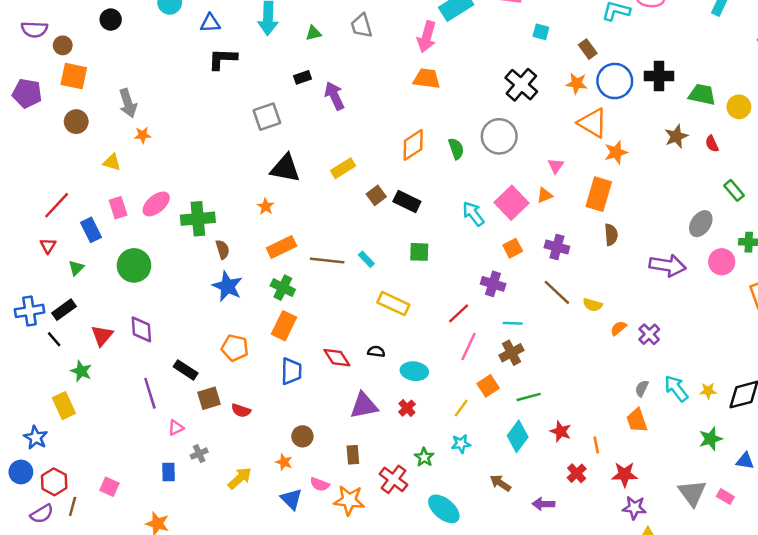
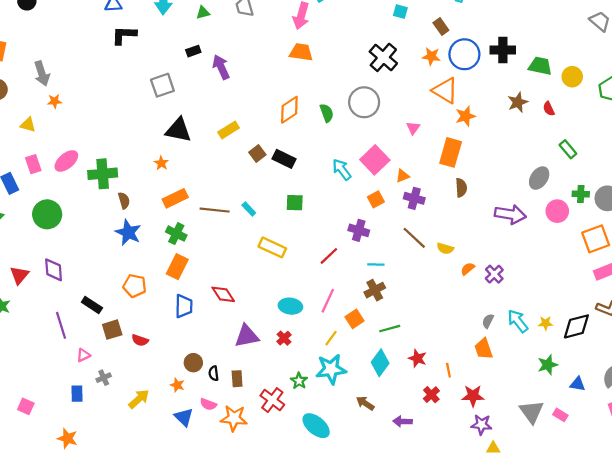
orange triangle: (545, 195) -> (403, 176), moved
pink line: (468, 347) -> (328, 301), moved
black semicircle: (376, 351) -> (214, 373), moved, turned -104
cyan star: (461, 444) -> (331, 369), size x1.8

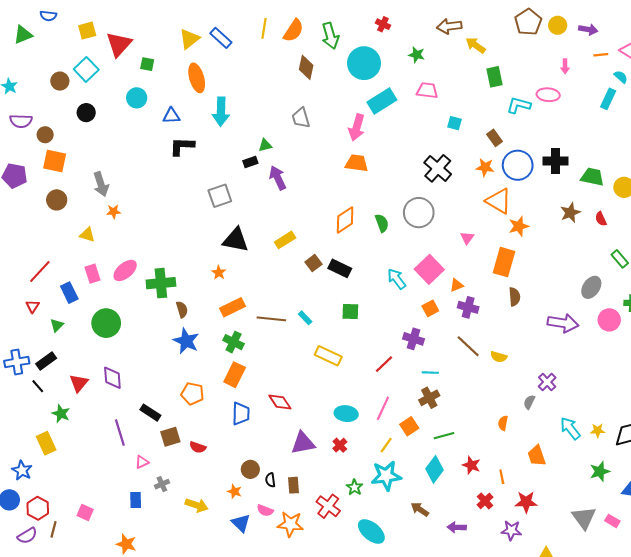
green triangle: (203, 13) -> (265, 145), moved
orange semicircle: (468, 269) -> (503, 423), moved, turned -40
gray semicircle: (488, 321) -> (529, 402), moved
yellow arrow: (139, 399) -> (197, 505), turned 60
purple star: (481, 425) -> (511, 530), moved

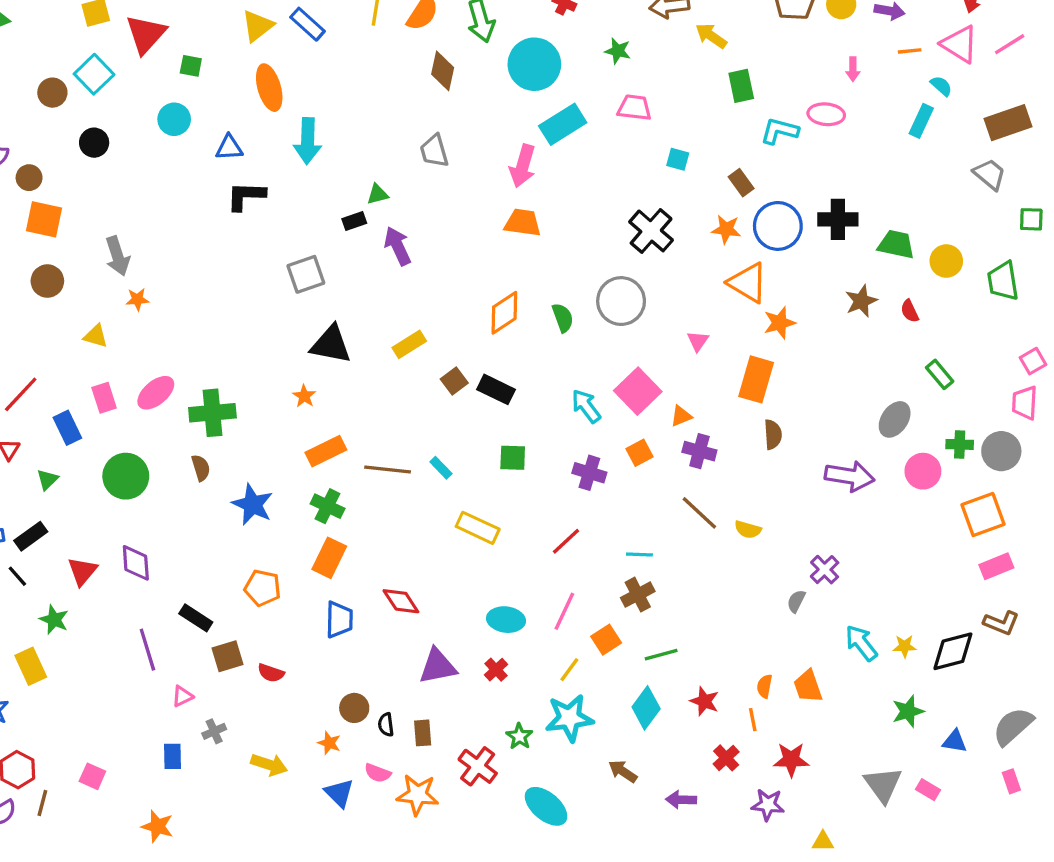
brown semicircle: (182, 309) -> (201, 468), moved
purple cross: (413, 339) -> (589, 473), moved
orange semicircle: (503, 423) -> (764, 686), moved

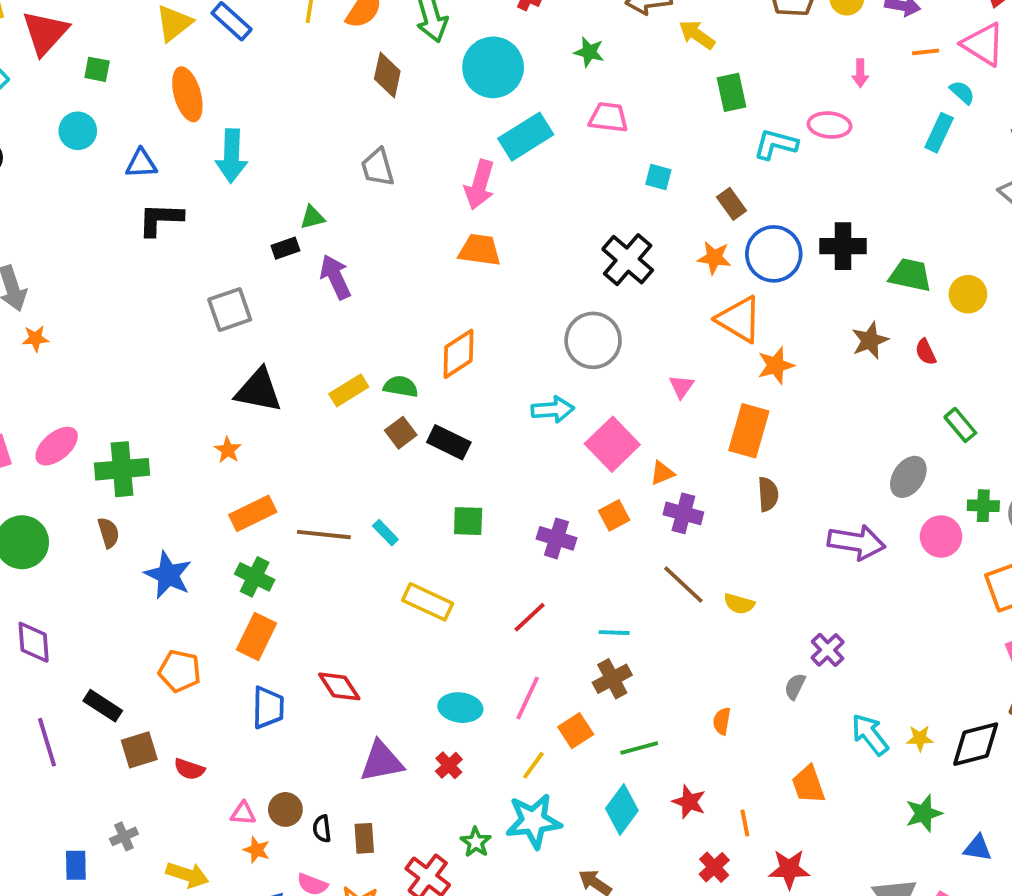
green semicircle: (563, 318) -> (401, 387), moved, turned -60
cyan arrow: (586, 406) -> (553, 410), moved, turned 123
orange semicircle: (764, 686) -> (722, 721), moved
pink triangle: (182, 696) -> (243, 813), moved, turned 30

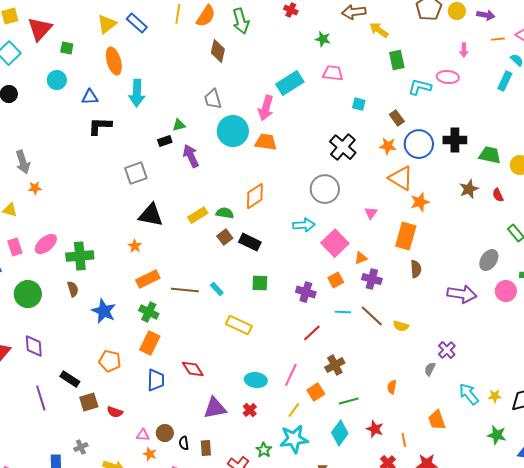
cyan circle: (493, 67) -> (233, 131), moved
red line: (530, 617) -> (312, 333), moved
cyan line: (614, 633) -> (343, 312), moved
green star: (924, 813) -> (497, 435), turned 30

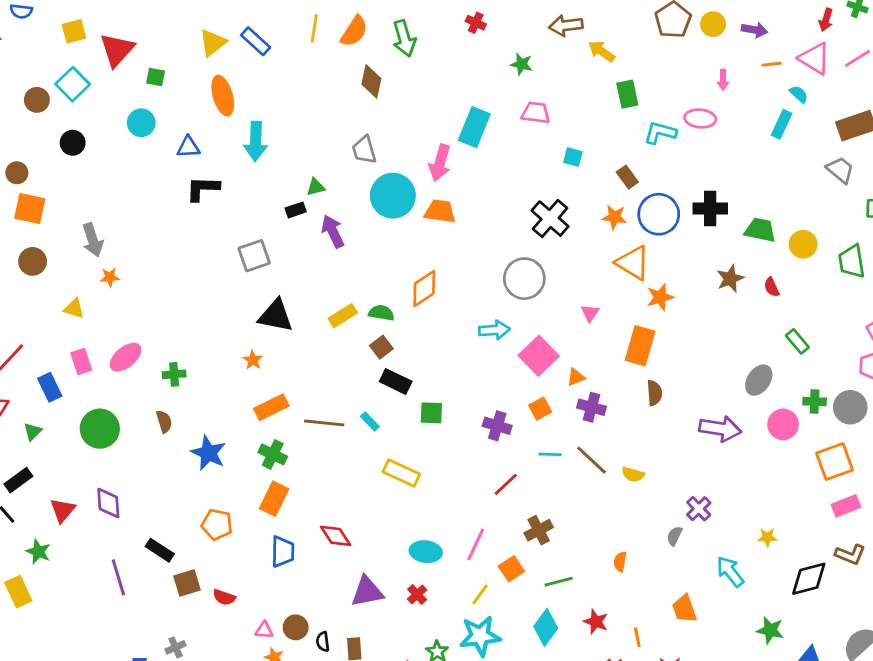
cyan rectangle: (290, 83) -> (474, 127), turned -36
black rectangle: (250, 242) -> (396, 381), moved
green cross: (80, 256) -> (174, 374), size x0.6
yellow star: (495, 396) -> (767, 537), moved

